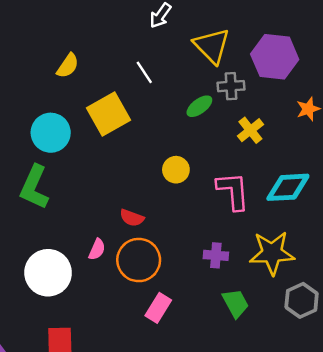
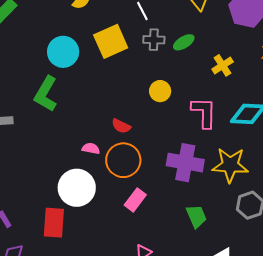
gray cross: (231, 86) -> (154, 40), moved
pink semicircle: (97, 249) -> (91, 148), turned -108
purple cross: (216, 255) -> (185, 163), size x1.8
white circle: (48, 273) -> (77, 188), moved
green trapezoid: (235, 303) -> (196, 216), moved

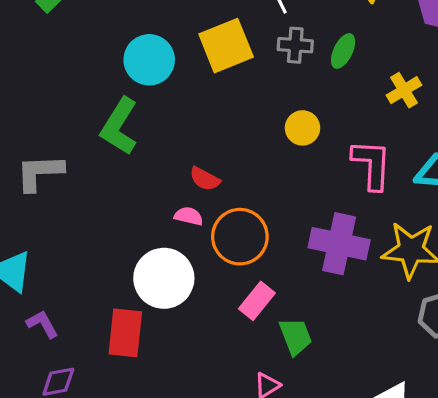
green ellipse: (184, 42) -> (343, 51), turned -35
red semicircle: (121, 126) -> (205, 179), moved
green trapezoid: (196, 216) -> (296, 336), moved

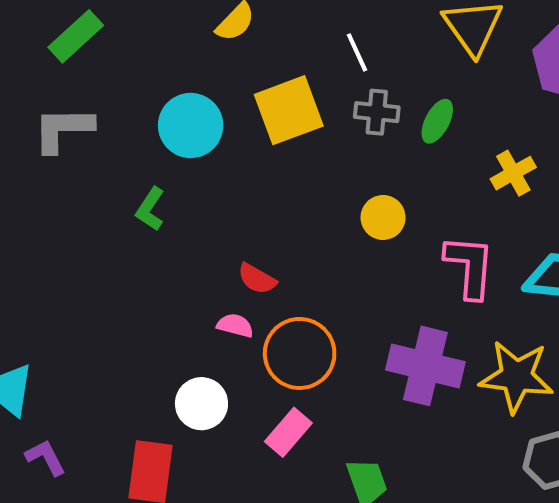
green L-shape: (119, 126) -> (150, 209), size x0.6
gray L-shape: (40, 172) -> (63, 129), moved
white circle: (164, 278) -> (201, 404), size x0.7
pink rectangle: (257, 301) -> (288, 432), moved

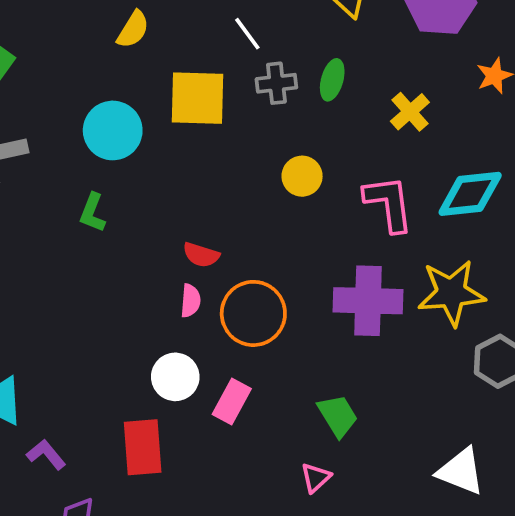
yellow square: (289, 110) -> (197, 98), turned 34
pink semicircle: (235, 326) -> (190, 301), turned 92
pink rectangle: (288, 432) -> (232, 401), moved

